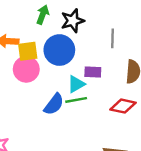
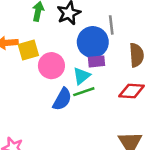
blue circle: (59, 50) -> (93, 42), moved
pink circle: (26, 69) -> (51, 66), moved

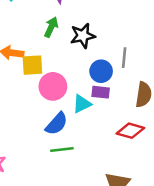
blue circle: (93, 42) -> (101, 71), size x0.7
green line: (84, 92) -> (62, 149), moved

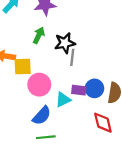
gray line: (124, 58) -> (72, 57), moved
blue circle: (101, 71) -> (94, 88), moved
red diamond: (130, 131) -> (103, 123), turned 60

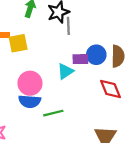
pink circle: (39, 85) -> (30, 83), moved
blue semicircle: (42, 116) -> (30, 101), moved, turned 60

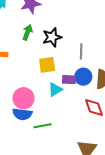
gray line: (68, 26) -> (81, 51), moved
yellow square: (18, 43) -> (47, 65), moved

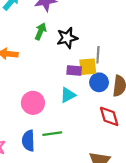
yellow square: (47, 65) -> (88, 67), moved
purple rectangle: (69, 80) -> (74, 71), moved
blue semicircle: (22, 114) -> (28, 141), moved, turned 78

